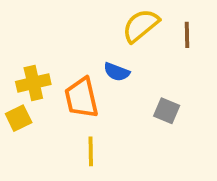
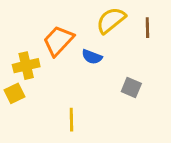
orange trapezoid: (81, 98) -> (58, 41), moved, turned 56

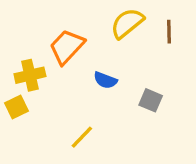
blue semicircle: (92, 57) -> (105, 80), moved
yellow line: (71, 120) -> (82, 137), turned 45

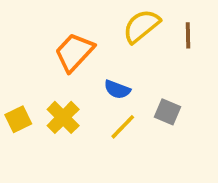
yellow cross: (30, 75) -> (63, 117), moved, turned -32
yellow line: (82, 137) -> (123, 127), moved

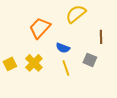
brown line: (188, 35) -> (101, 37), moved
yellow line: (123, 127) -> (66, 68), turned -63

